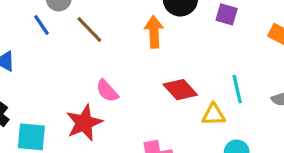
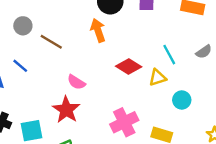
blue line: (41, 25) -> (20, 66), moved

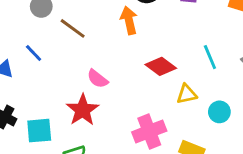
yellow triangle: (158, 78) -> (187, 94), moved

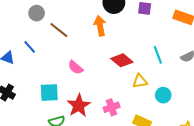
red star: (83, 110) -> (79, 106), moved
cyan square: (39, 131) -> (49, 93), moved
pink cross: (149, 131) -> (112, 107), size x0.7

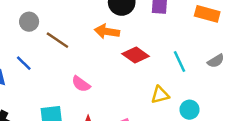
orange arrow: (100, 26) -> (107, 31), turned -66
red diamond: (122, 60) -> (136, 55), moved

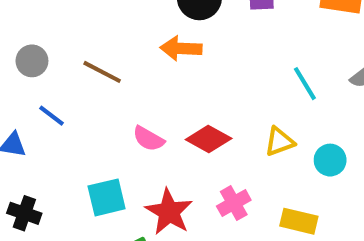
gray circle: (29, 22) -> (32, 61), moved
red diamond: (136, 55) -> (209, 139), moved

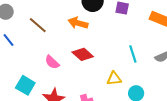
red diamond: (209, 139) -> (83, 54), moved
cyan square: (107, 197) -> (25, 85), turned 30

